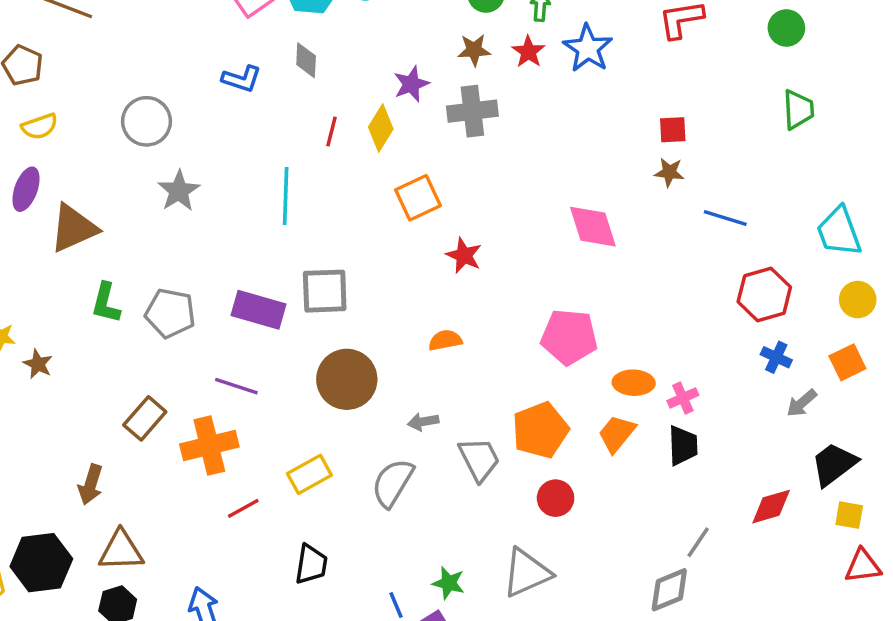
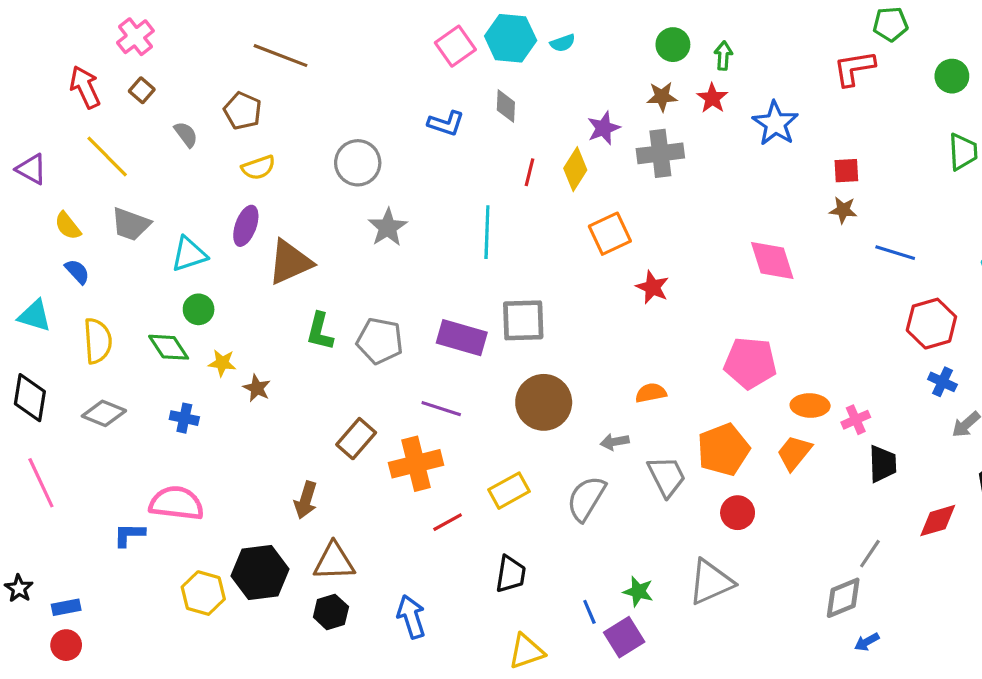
blue star: (588, 48) -> (775, 123), moved
orange semicircle: (445, 340) -> (651, 393), moved
black trapezoid: (683, 446) -> (883, 464), moved

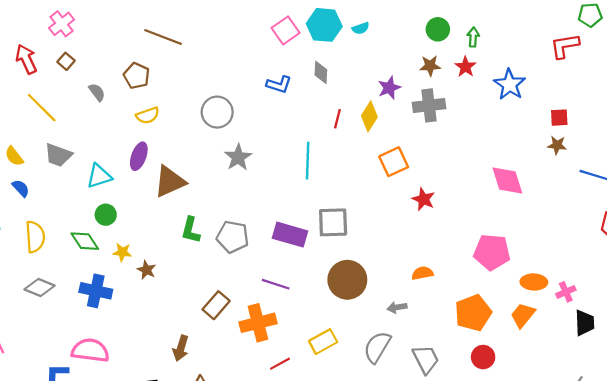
blue cross: (184, 418) -> (96, 291), size x1.6
gray trapezoid: (667, 476) -> (426, 359), moved

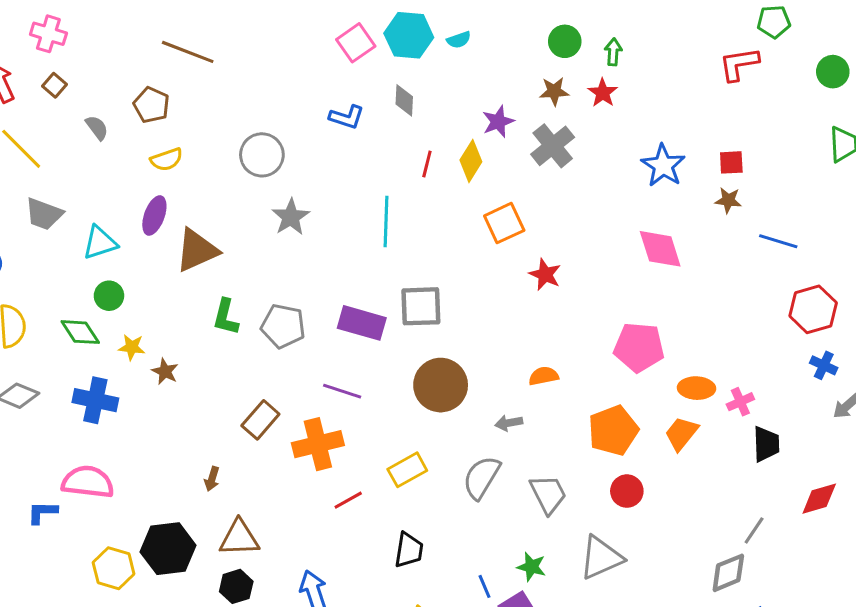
pink cross: (62, 24) -> (48, 34), turned -35
blue star: (510, 84) -> (663, 165), moved
gray cross: (429, 105) -> (553, 146), turned -32
brown arrow: (181, 348) -> (212, 479), size x0.7

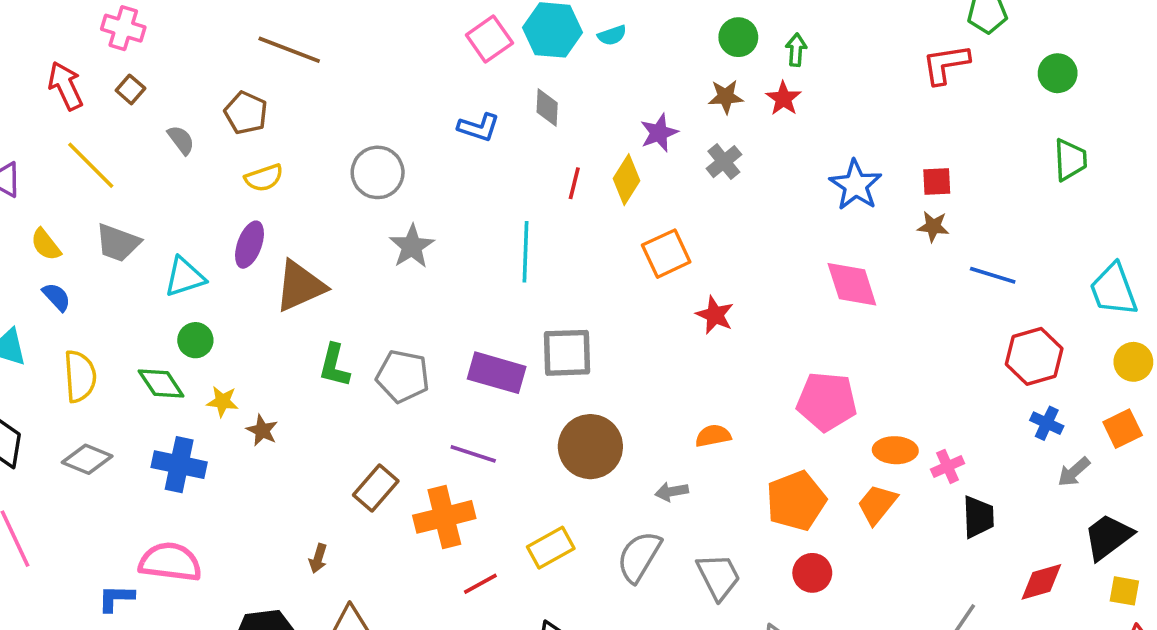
gray cross: (553, 146) -> (724, 162), size x0.7

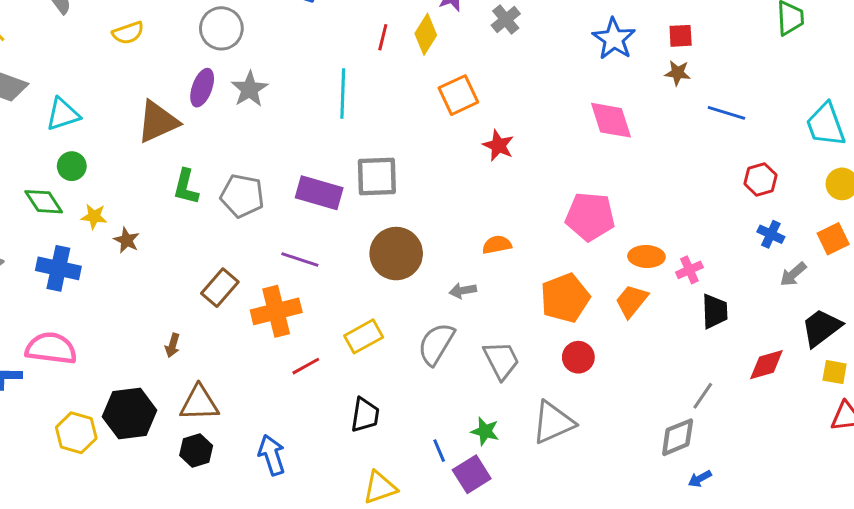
purple ellipse: (250, 245) -> (202, 88), moved
red hexagon: (1034, 356) -> (761, 179), size x0.7

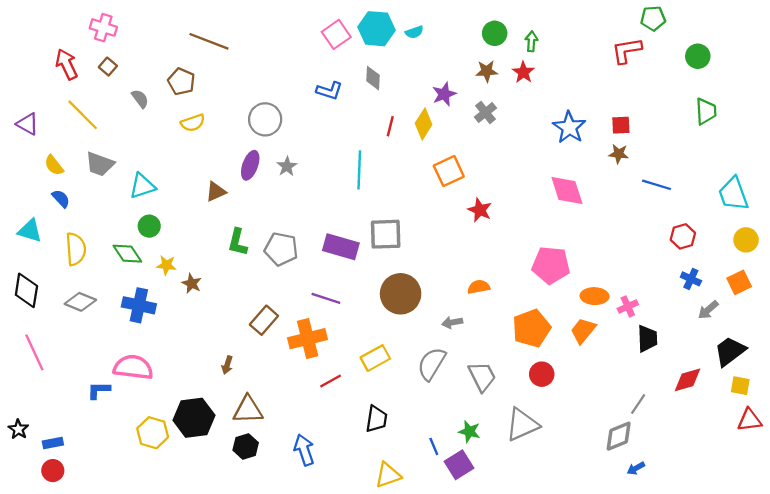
gray star: (250, 89) -> (287, 166), size x0.7
brown triangle: (158, 122) -> (216, 192), size x0.6

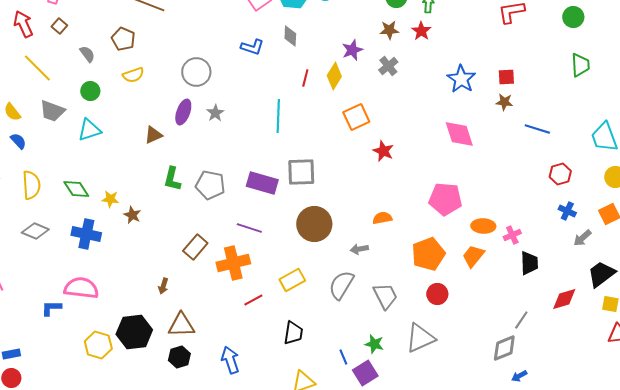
green circle: (149, 226) -> (90, 91), moved

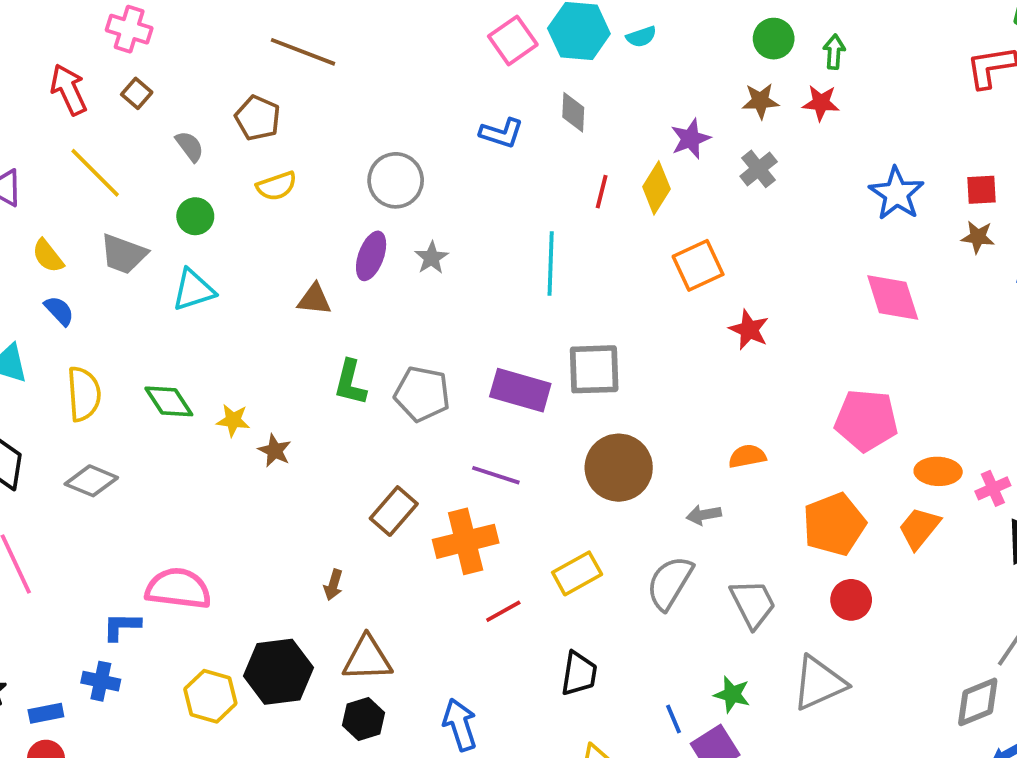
red star: (421, 31) -> (821, 103), turned -30
brown triangle: (153, 135) -> (314, 299), turned 30
blue cross: (86, 234) -> (101, 681), moved, size x0.7

